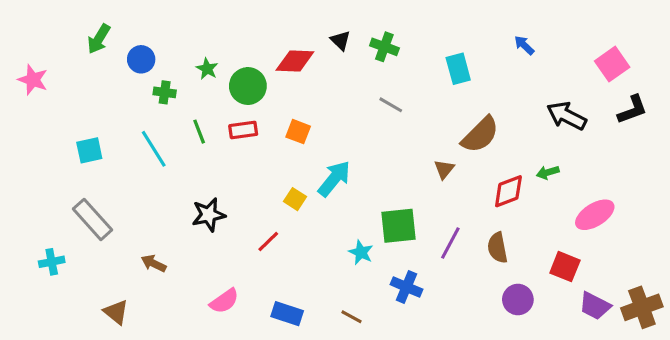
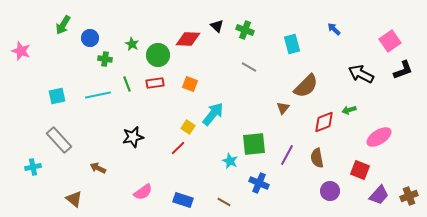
cyan line: (154, 149) -> (98, 95), turned -70
red line: (268, 241) -> (178, 148), moved
purple trapezoid: (595, 306) -> (379, 195), turned -75
brown cross: (642, 307) -> (409, 196), size x0.7

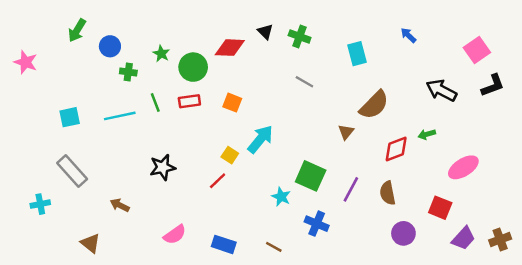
green square: (254, 144) -> (311, 176), turned 30

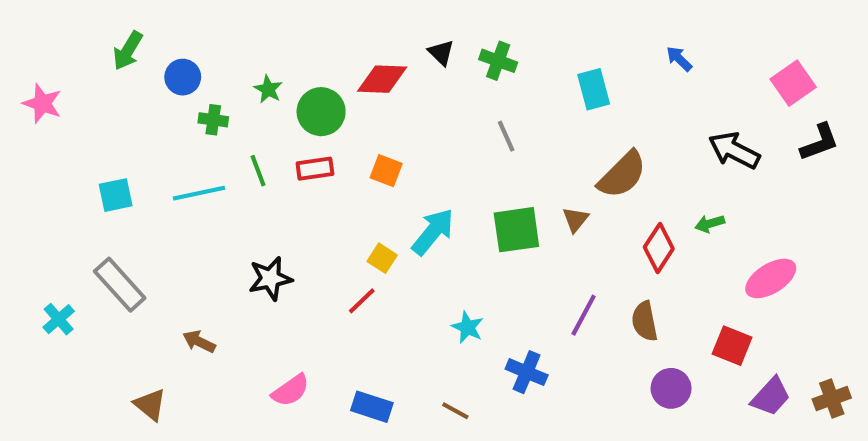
gray line: (304, 82) -> (506, 136), turned 36
red diamond: (396, 149) -> (659, 248), turned -36
green square: (311, 176) -> (516, 230), moved, turned -32
cyan cross: (40, 204) -> (59, 319), moved, turned -30

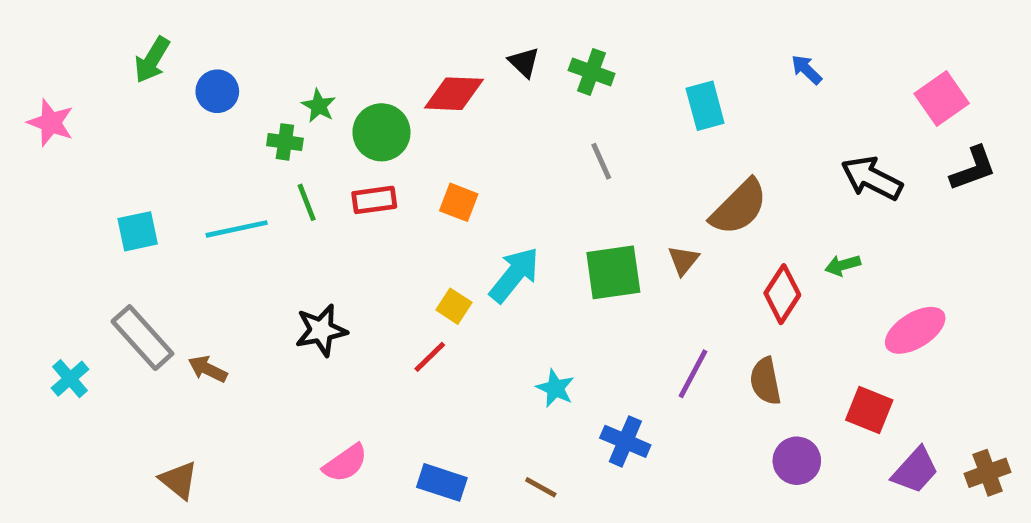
green cross: (213, 120) -> (285, 142), moved
brown arrow: (199, 342) -> (208, 369), moved

